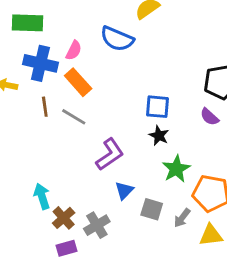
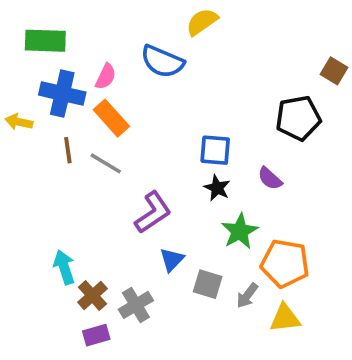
purple semicircle: (209, 117) -> (270, 178), moved

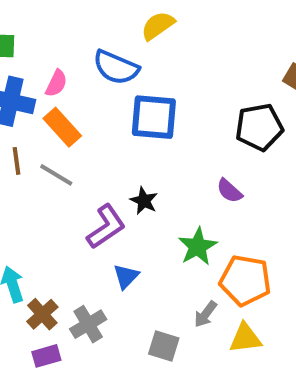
blue square: (215, 150) -> (154, 117), moved, size x1.4
black star: (217, 188) -> (144, 201), moved
gray square: (208, 284) -> (164, 346), moved

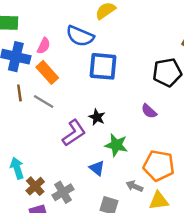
green star: (198, 247) -> (116, 145), moved, turned -30
blue triangle: (126, 276) -> (97, 168), moved, turned -35
gray arrow: (206, 314) -> (134, 186), turned 77

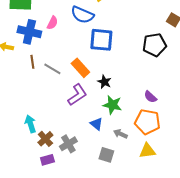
orange rectangle: (47, 72) -> (80, 68), moved
purple semicircle: (149, 111) -> (150, 97), moved
black star: (97, 117) -> (104, 82), moved
gray arrow: (134, 186) -> (120, 134), moved

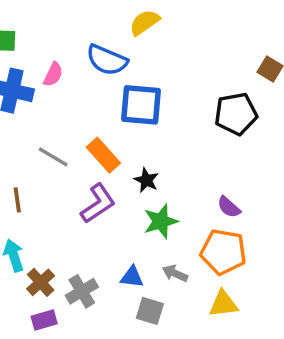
brown line: (32, 62) -> (17, 200), moved
green star: (112, 105) -> (161, 221), turned -30
blue triangle: (96, 124) -> (132, 277), moved, turned -32

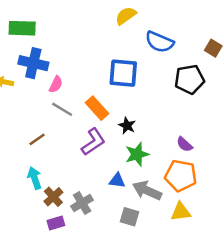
blue semicircle: (107, 60) -> (160, 42), moved
pink semicircle: (53, 74) -> (56, 84), moved
brown line: (17, 200) -> (37, 139), turned 63
gray arrow: (175, 273) -> (147, 191), size x1.6
blue triangle: (132, 277) -> (117, 181), moved

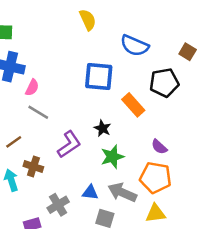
yellow semicircle: (126, 16) -> (88, 20), moved, turned 100
orange rectangle: (97, 108) -> (133, 105), moved
blue triangle: (117, 181) -> (90, 192), moved
brown cross: (53, 197) -> (33, 167), moved, turned -30

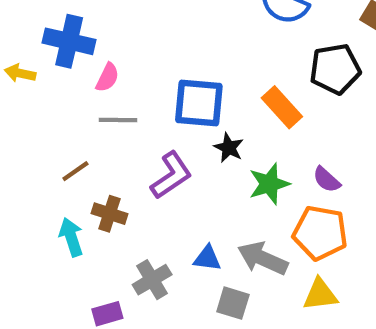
blue square: (99, 76) -> (199, 103), moved
gray line: (38, 112) -> (118, 120), turned -30
green star: (112, 157) -> (269, 184), moved

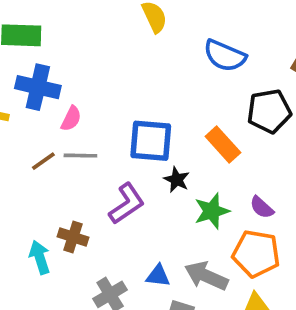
brown line: (75, 171) -> (43, 161), moved

